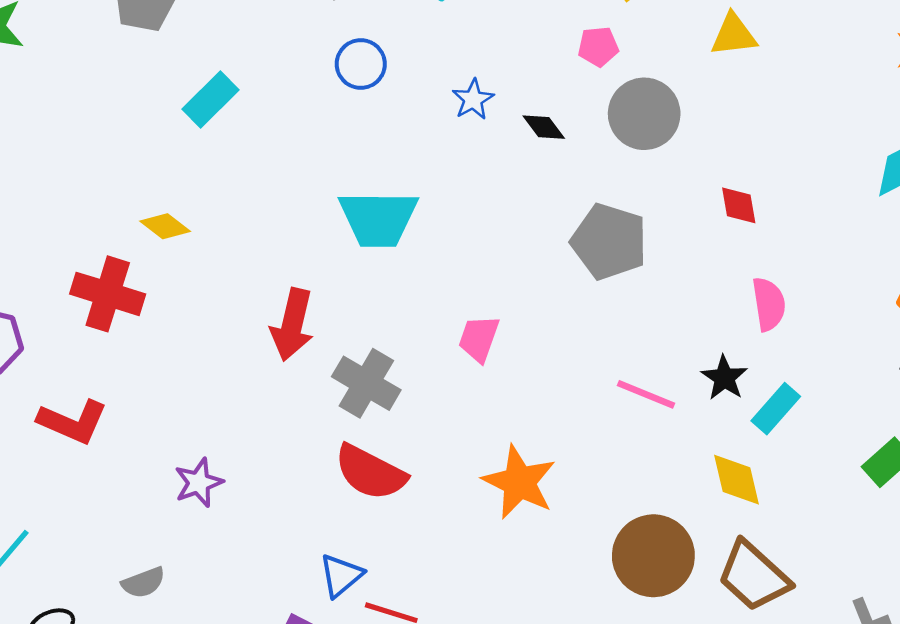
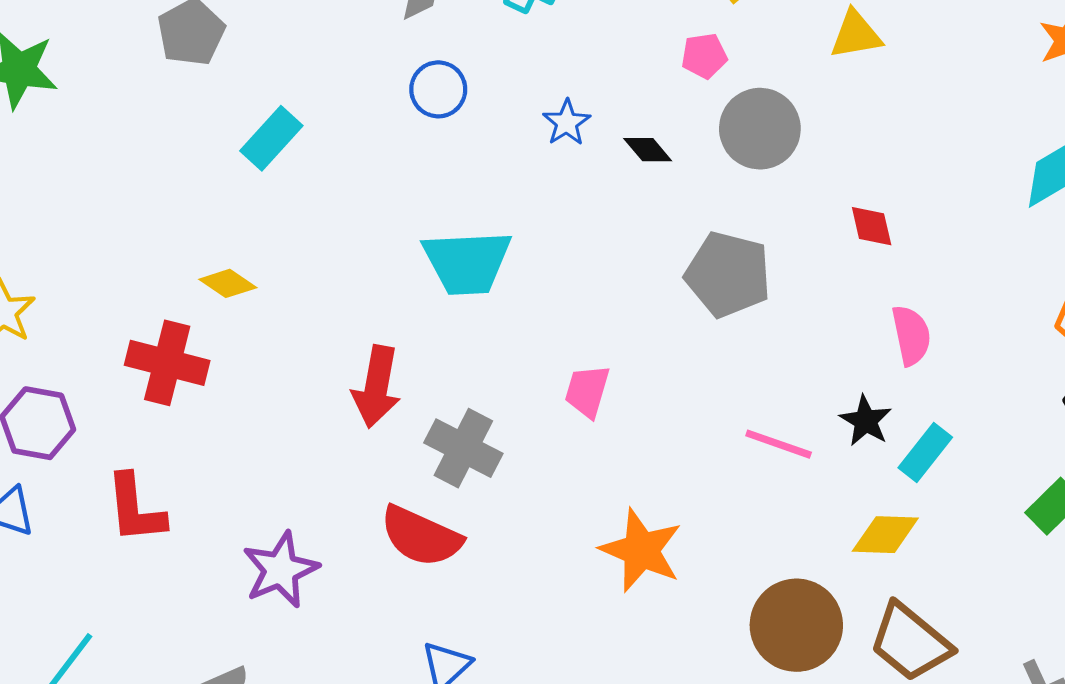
red L-shape: (73, 422) -> (135, 509), turned 64
red semicircle: (370, 472) -> (421, 536), moved
yellow diamond: (736, 480) -> (885, 535), turned -72
purple star: (199, 483) -> (281, 570), size x1.4

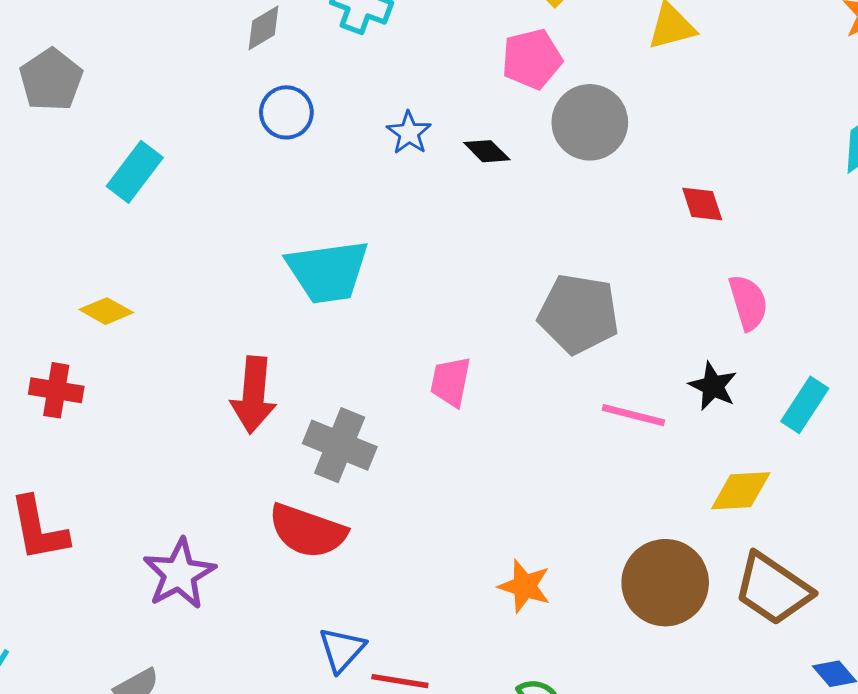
pink pentagon: (704, 56) -> (532, 59), size x1.4
gray pentagon: (728, 274) -> (579, 314), moved
red cross: (167, 363) -> (56, 390), size x0.7
cyan rectangle: (925, 452) -> (805, 405), moved
orange star: (641, 550) -> (525, 586), moved, size x0.7

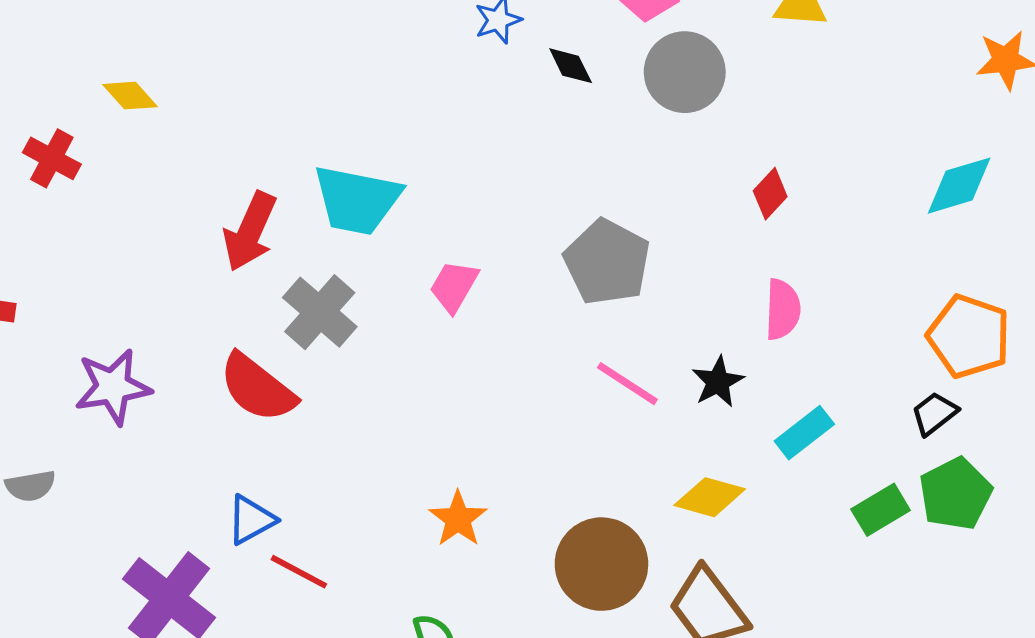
red diamond: (702, 204) -> (770, 194), turned 42
cyan trapezoid: (328, 271) -> (357, 200), moved

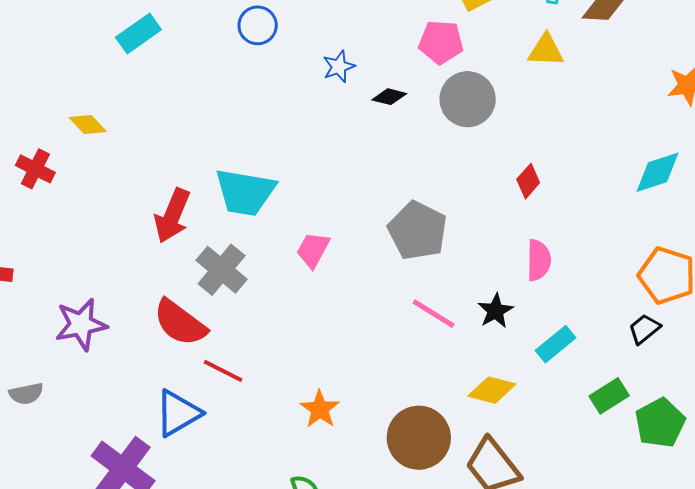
black diamond: (571, 66) -> (389, 97), turned -48
green pentagon: (956, 494) -> (660, 423), moved
blue triangle: (251, 520) -> (178, 413), size x1.4
red line: (299, 572) -> (223, 371), moved

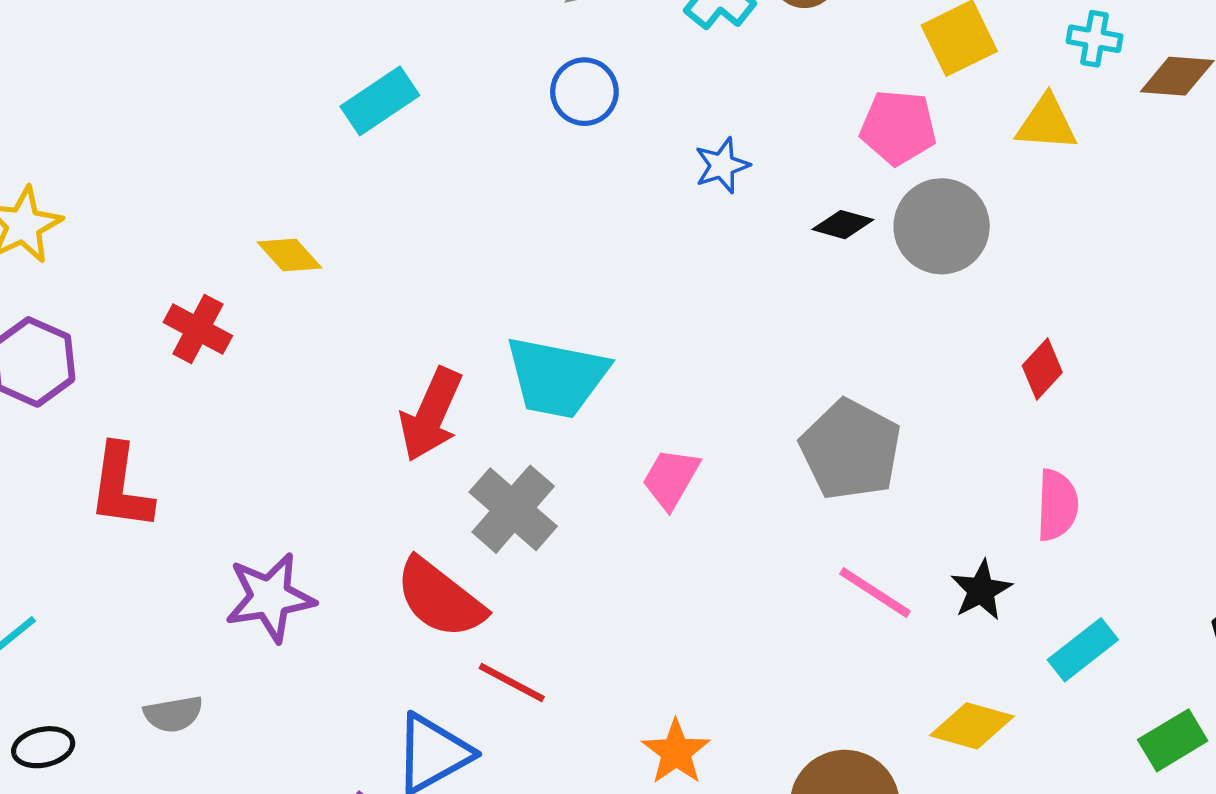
yellow triangle: (546, 50) -> (1046, 123), moved
black diamond: (389, 97) -> (843, 225), moved

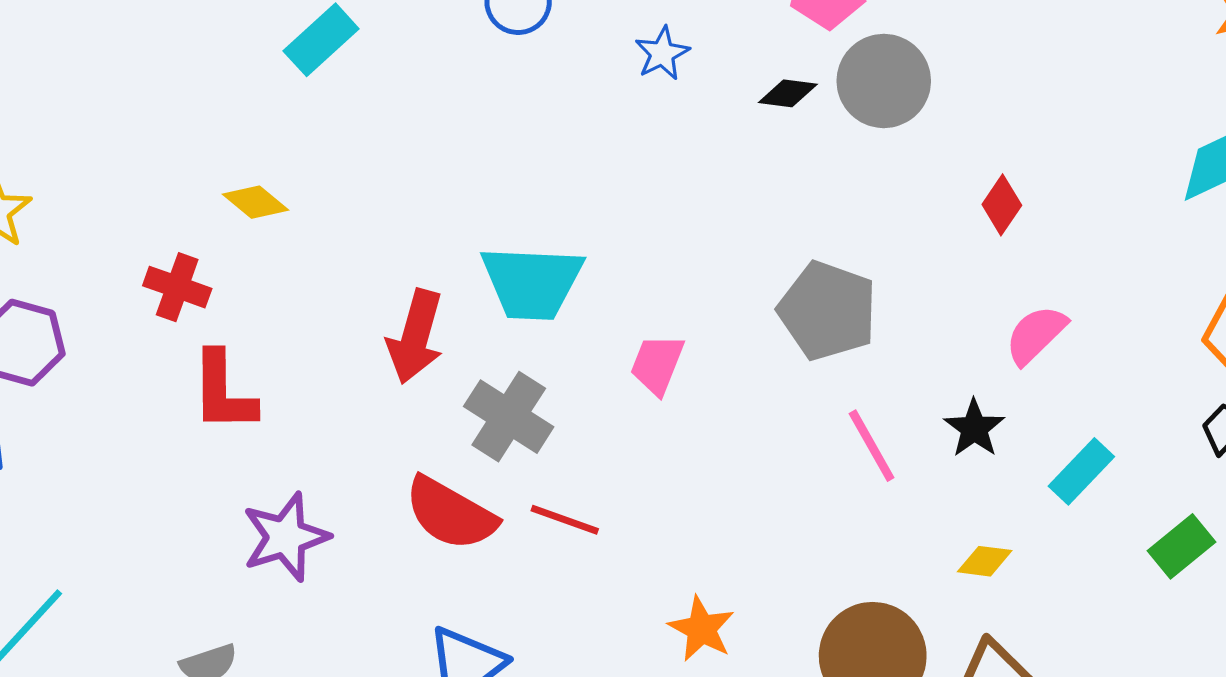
red L-shape: (121, 487) -> (223, 392), moved
pink semicircle: (1057, 505) -> (1036, 335), turned -128
pink line: (875, 592) -> (872, 446), turned 36
red line: (512, 683) -> (565, 520), moved
yellow diamond: (972, 726) -> (985, 561), size x0.7

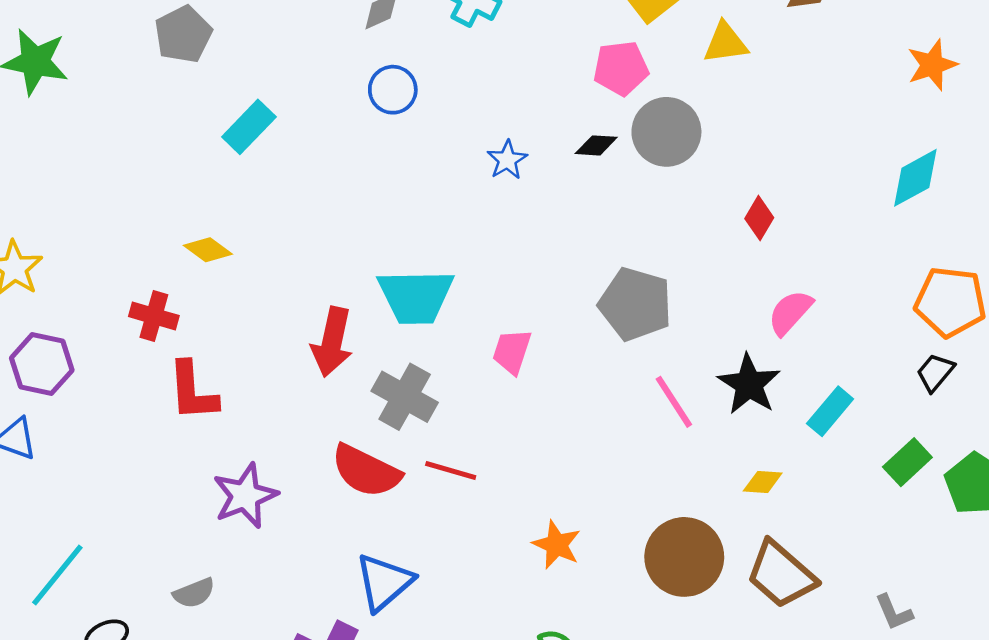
blue star: (662, 53) -> (507, 160), moved
black star: (974, 428) -> (749, 384), size x1.4

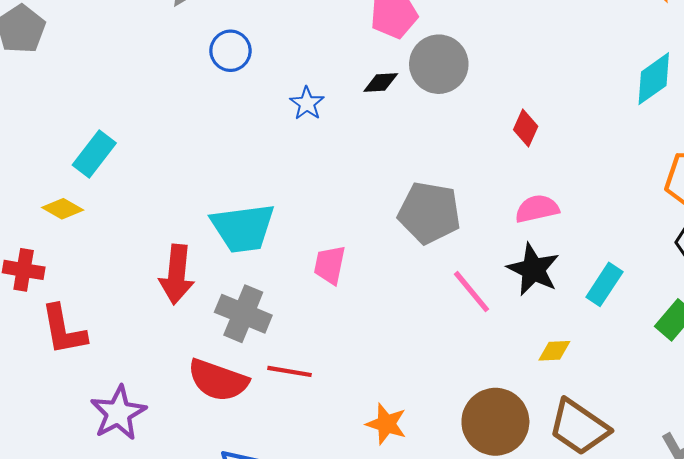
blue circle: (393, 90) -> (230, 51), moved
cyan rectangle: (249, 127) -> (94, 154), moved
pink semicircle: (790, 312) -> (537, 209), moved, turned 42

